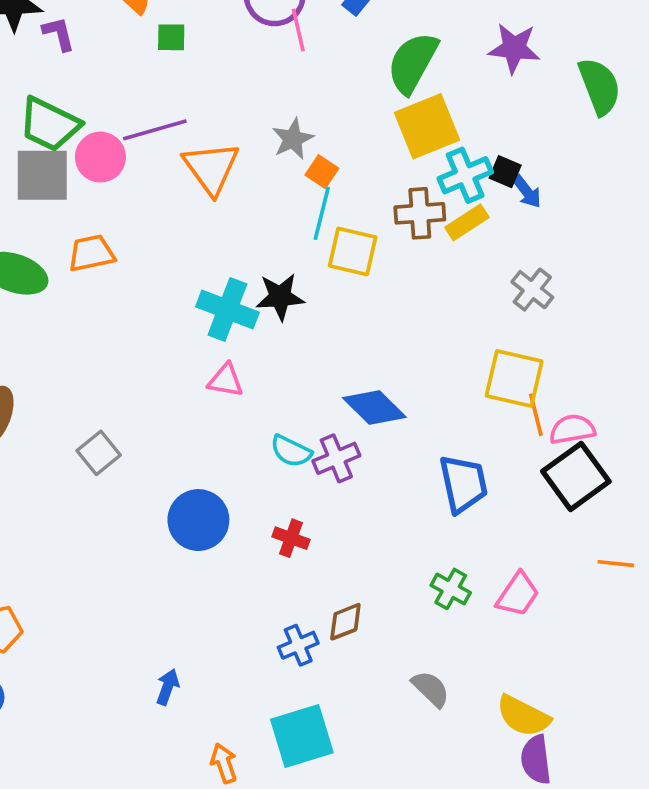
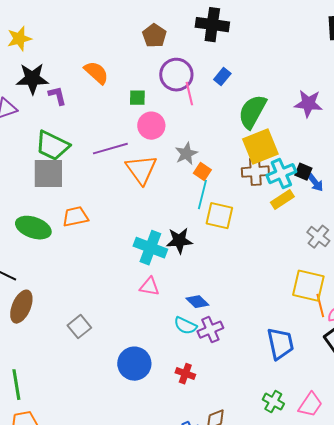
green square: (171, 37) -> (137, 98), moved
pink circle: (100, 157) -> (151, 126), moved
brown cross: (420, 213) -> (255, 172), moved
blue diamond: (374, 408) -> (197, 302), moved, size x0.7

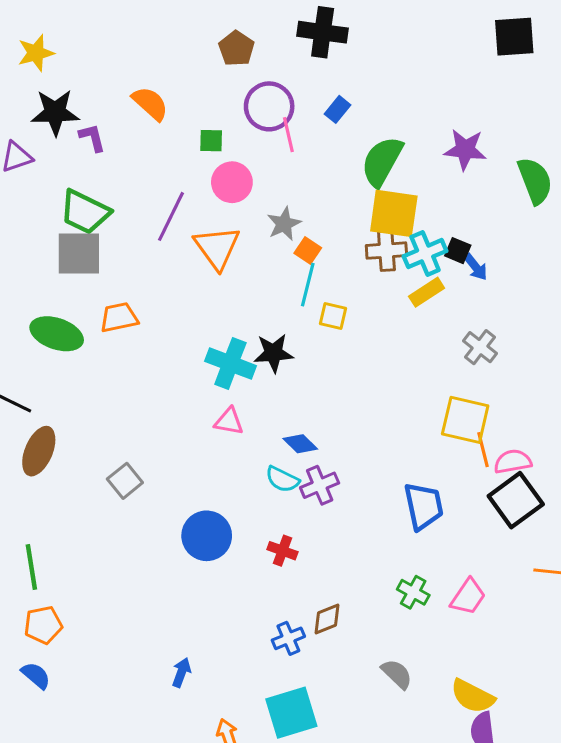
yellow square: (260, 147) -> (394, 213), turned 30
purple line: (110, 149) -> (171, 216), turned -48
yellow square: (219, 216) -> (333, 316), size x0.7

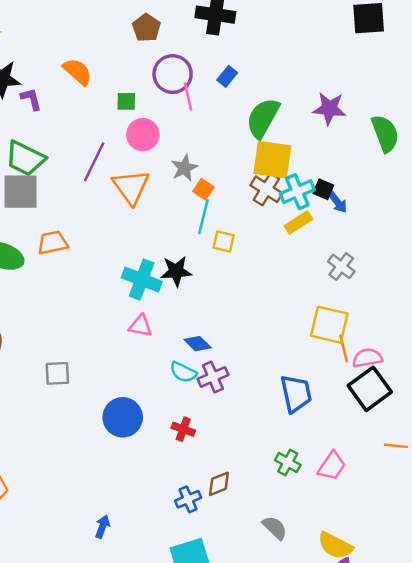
brown cross: (386, 251) -> (266, 189), turned 36
gray square: (125, 481) -> (57, 373), turned 36

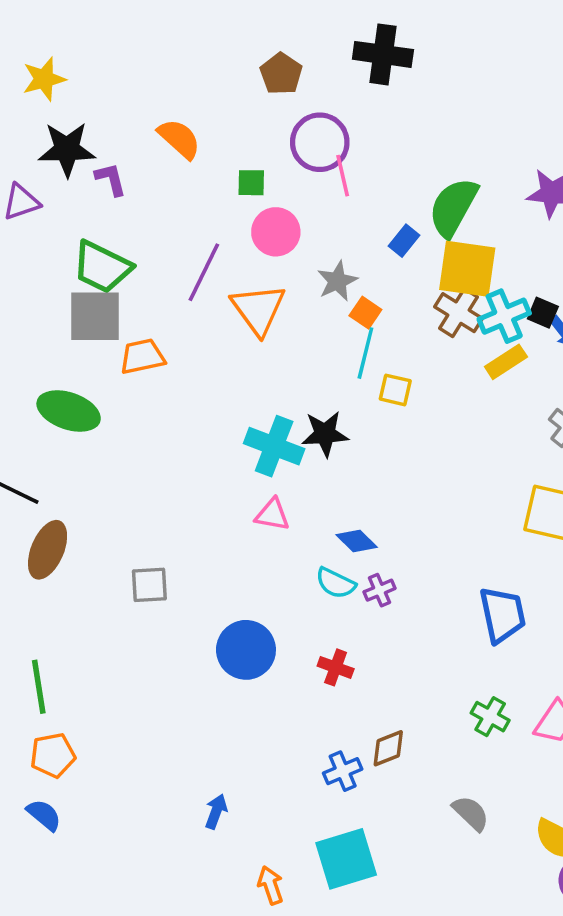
blue rectangle: (227, 76) -> (404, 241), moved
orange trapezoid: (53, 243) -> (142, 357), moved
purple cross: (213, 377) -> (379, 590), size x0.7

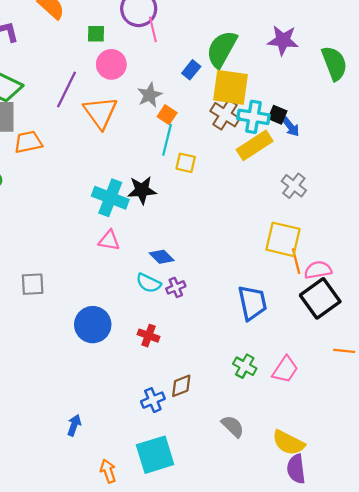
cyan cross: (504, 316) -> (253, 117), turned 32
yellow rectangle: (506, 362) -> (255, 145), size x1.4

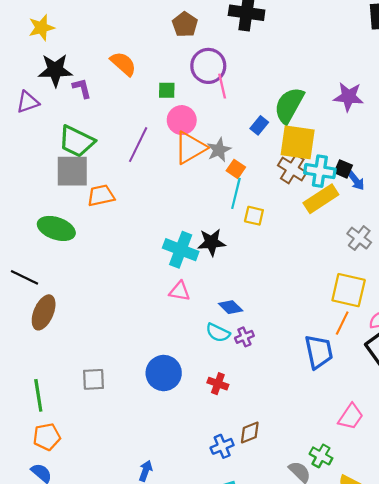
orange triangle: (100, 112) -> (190, 148), moved, turned 36
orange line: (296, 261) -> (342, 323), moved, turned 40
gray square: (33, 284) -> (94, 379), moved
green cross: (245, 366) -> (321, 456), moved

